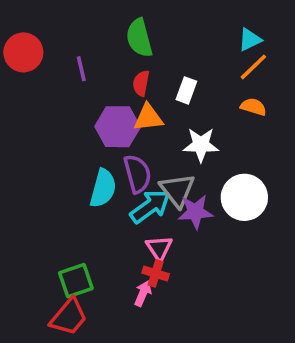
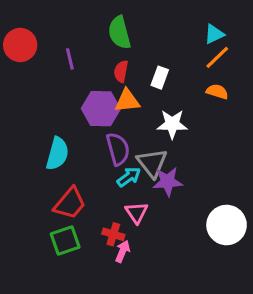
cyan semicircle: (103, 188) -> (57, 154), moved
white circle: (244, 197) -> (227, 225), moved
cyan arrow: (150, 206) -> (129, 177), size x0.7
red cross: (156, 273) -> (113, 234), moved
red trapezoid: (69, 317) -> (70, 203), moved

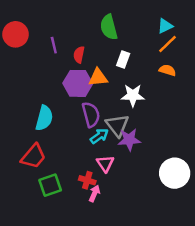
green semicircle: (119, 33) -> (109, 27), moved
red semicircle: (121, 71) -> (79, 55), moved
red trapezoid: (70, 203) -> (33, 156), moved

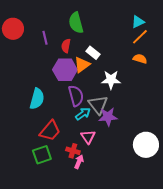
green semicircle: (109, 27) -> (76, 23), moved
white rectangle: (123, 59) -> (93, 53), moved, turned -72
orange triangle: (98, 77) -> (82, 65), turned -30
red trapezoid: (33, 156) -> (50, 131), moved

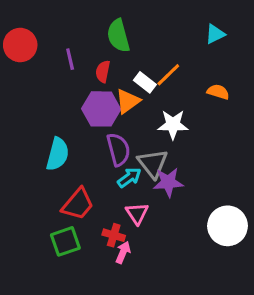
orange line: (140, 37) -> (168, 75), moved

